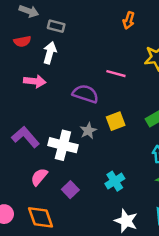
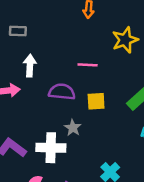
white arrow: (50, 53) -> (30, 66), moved
yellow square: (116, 121) -> (96, 101), moved, turned 30

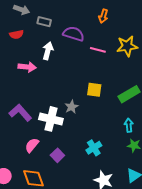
pink line: (88, 65) -> (98, 50), moved
purple semicircle: (62, 92) -> (74, 34), moved

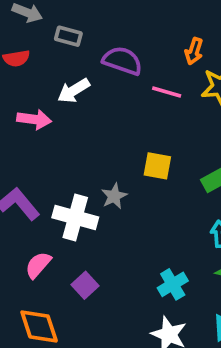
orange arrow: (103, 16) -> (194, 51), moved
white arrow: (48, 51) -> (74, 91), turned -138
cyan cross: (94, 148) -> (173, 284), moved

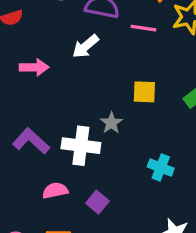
white arrow: (74, 91) -> (85, 46), moved
pink semicircle: (38, 265) -> (55, 191), turned 45
cyan cross: (173, 284) -> (161, 168), moved, turned -30

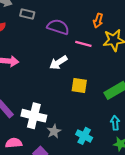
white arrow: (85, 46) -> (58, 63), moved
gray star: (111, 123) -> (54, 131), moved

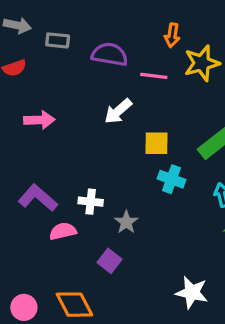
white cross: (34, 116) -> (91, 202), size x0.6
cyan cross: (84, 136) -> (172, 179), moved
pink semicircle: (14, 143) -> (63, 231), moved

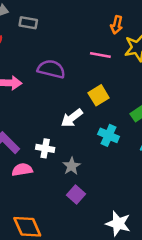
purple semicircle: (110, 54) -> (51, 69), moved
white arrow: (118, 111) -> (72, 118), moved
yellow square: (156, 143) -> (99, 95), moved, turned -36
purple square: (109, 261) -> (76, 195), moved

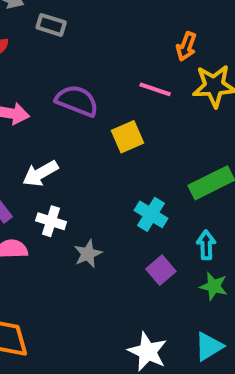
yellow square: (99, 95) -> (127, 137), moved
white arrow: (72, 118) -> (40, 173), moved
purple square: (76, 195) -> (161, 270), moved

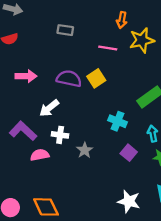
gray rectangle: (51, 25) -> (65, 30), moved
purple semicircle: (77, 101) -> (69, 79), moved

